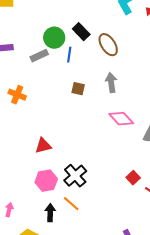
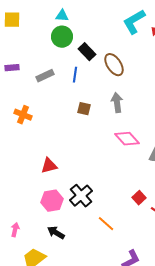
green circle: (54, 38) -> (62, 37), moved
orange line: (71, 204) -> (106, 224), moved
black arrow: (50, 213) -> (56, 233), turned -60

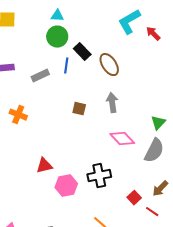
blue line: (75, 75) -> (66, 66), moved
black cross: (81, 196) -> (99, 176), moved, turned 30
pink hexagon: (52, 201) -> (66, 186), moved

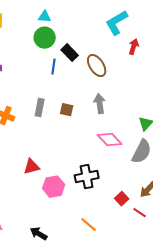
red arrow: (153, 34) -> (134, 47), moved, turned 63
gray rectangle: (40, 76) -> (40, 108), moved, turned -54

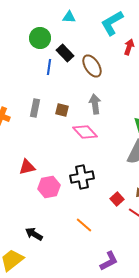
cyan triangle: (45, 17) -> (69, 17), moved
pink diamond: (110, 140) -> (85, 132), moved

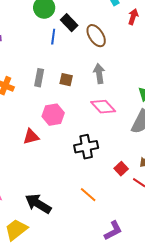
pink diamond: (85, 132) -> (103, 107), moved
pink hexagon: (49, 187) -> (53, 115), moved
black arrow: (34, 234) -> (38, 204), size x1.5

